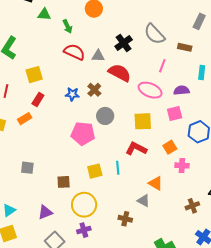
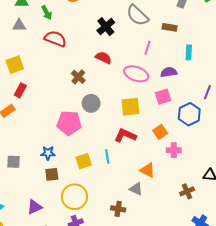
gray triangle: (98, 56) -> (19, 25), moved
red semicircle: (120, 73) -> (103, 58), size x0.7
blue star: (72, 94) -> (48, 153), moved

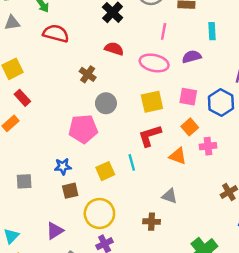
red rectangle: (20, 90) -> (22, 98), turned -64
pink square: (163, 97) -> (188, 97), moved, turned 35
red L-shape: (125, 135) -> (150, 136), turned -35
orange triangle: (148, 170) -> (178, 156), moved

